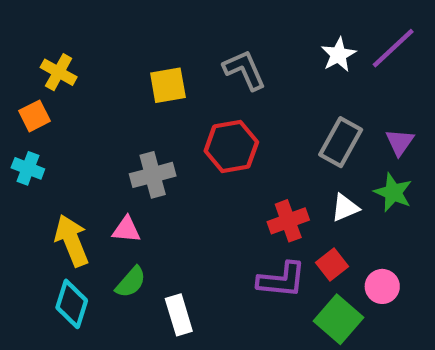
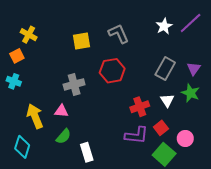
white triangle: (345, 208) -> (167, 100), turned -40
cyan diamond: (72, 304) -> (22, 147), moved

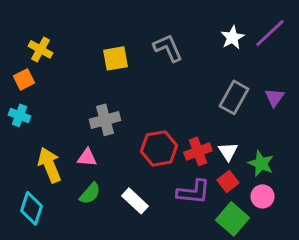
red hexagon: (112, 71) -> (159, 148), moved
green star: (191, 93) -> (261, 163), moved
white triangle: (167, 100) -> (228, 151), moved
white rectangle: (87, 152) -> (135, 201), moved, turned -30

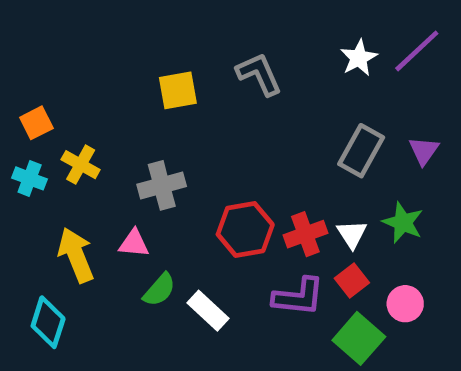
yellow cross: (40, 49) -> (81, 165), moved
green star: (261, 163) -> (403, 223), moved
green semicircle: (90, 193) -> (159, 290), moved

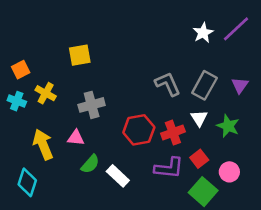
gray L-shape: (259, 74) -> (168, 84), moved
yellow square: (178, 90) -> (80, 55), moved
white triangle: (352, 234) -> (199, 118), moved

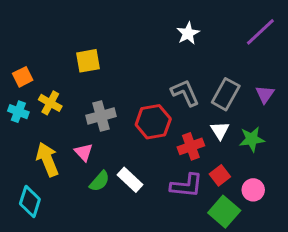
white star: (203, 33) -> (188, 33), moved
green star: (228, 126) -> (252, 139), turned -30
red hexagon: (139, 130) -> (153, 122), moved
pink triangle: (76, 138) -> (84, 152), turned 42
white rectangle: (118, 176) -> (130, 180), moved

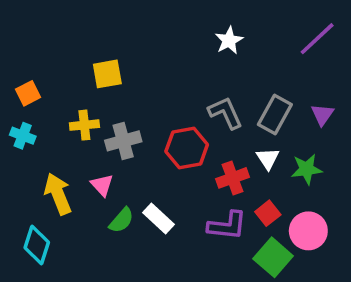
yellow cross: (50, 103) -> (84, 125), moved, turned -35
pink circle: (253, 190) -> (308, 231), size x1.4

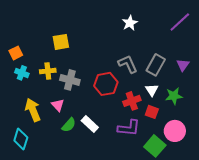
cyan cross: (23, 136) -> (22, 73), moved
gray cross: (123, 141) -> (70, 80), turned 30
red square: (268, 213) -> (152, 112), moved, turned -32

